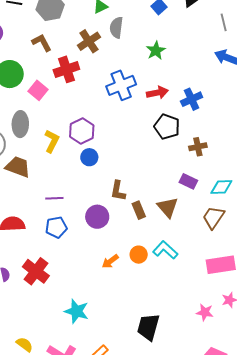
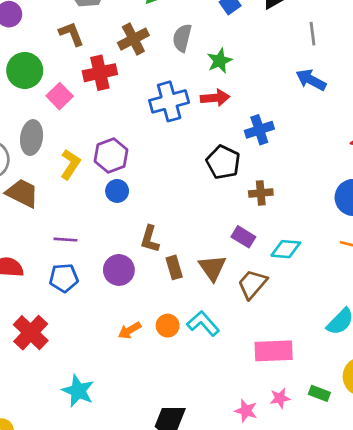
gray semicircle: (116, 28) -> (182, 38), moved
red arrow: (157, 93) -> (215, 98), moved
brown trapezoid: (213, 217) -> (252, 284), moved

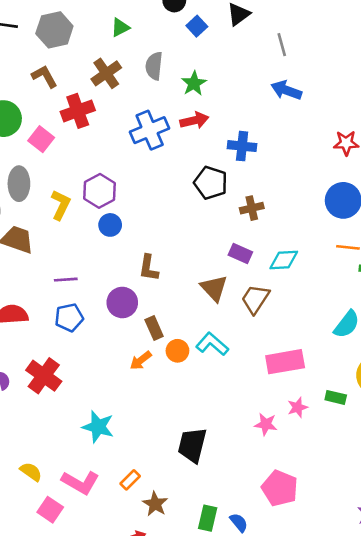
blue cross: (259, 130) -> (242, 146), turned 32
brown rectangle: (174, 267) -> (154, 328), moved

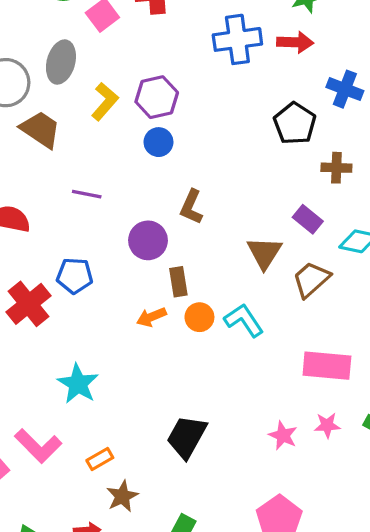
blue pentagon: (69, 317) -> (75, 276), moved

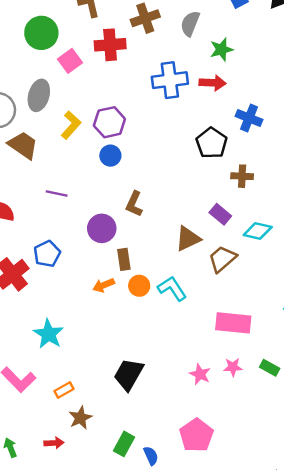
brown triangle: (264, 253) -> (188, 239), turned 32
blue pentagon: (75, 276) -> (47, 254), turned -30

